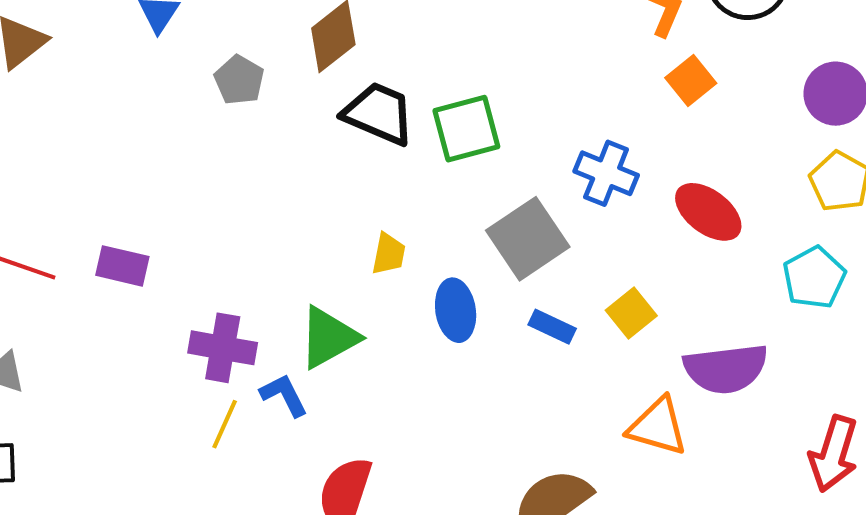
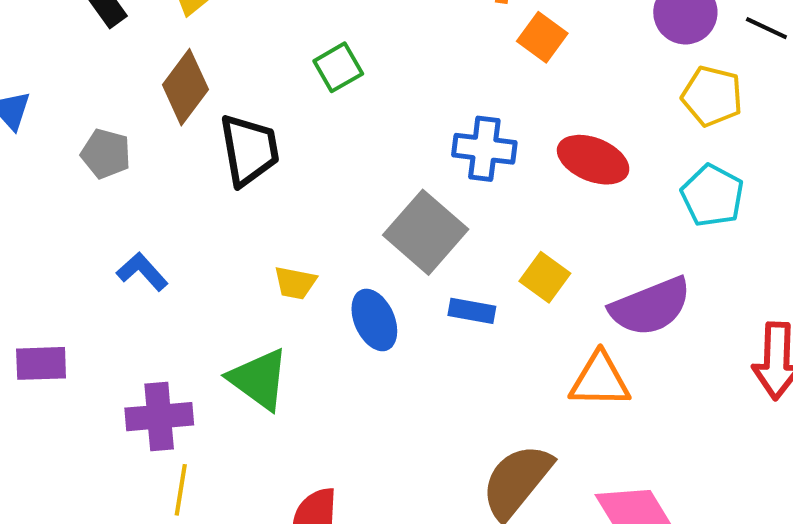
black trapezoid: (379, 114) -> (249, 150), turned 72
green square: (466, 129) -> (338, 67), moved, size x0.7
yellow trapezoid: (389, 254) -> (295, 283), turned 105
green triangle: (329, 337) -> (259, 379), turned -40
blue L-shape: (284, 395) -> (142, 272), moved

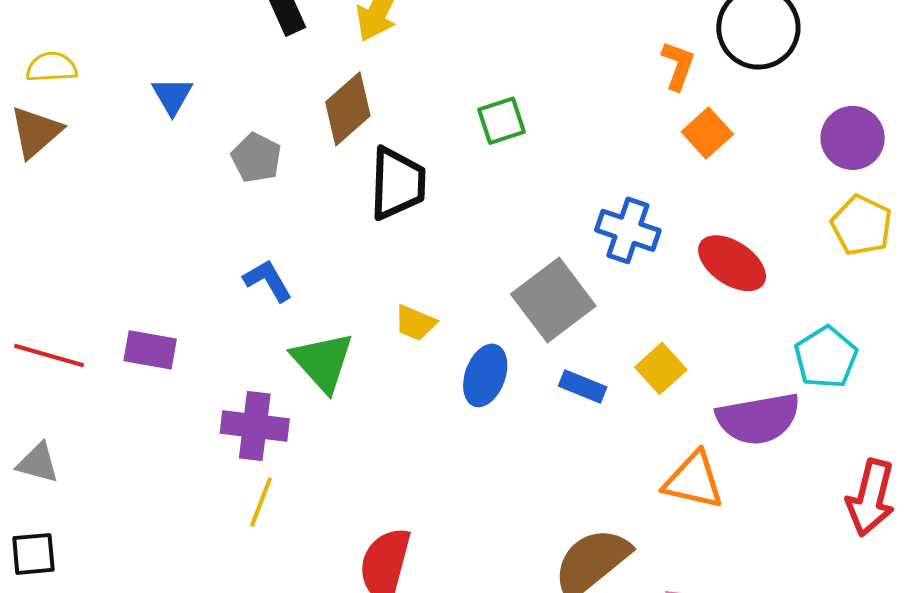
cyan pentagon: (712, 196) -> (826, 357), moved
blue ellipse: (374, 320) -> (485, 375), turned 32
green triangle: (259, 379) -> (323, 362), moved

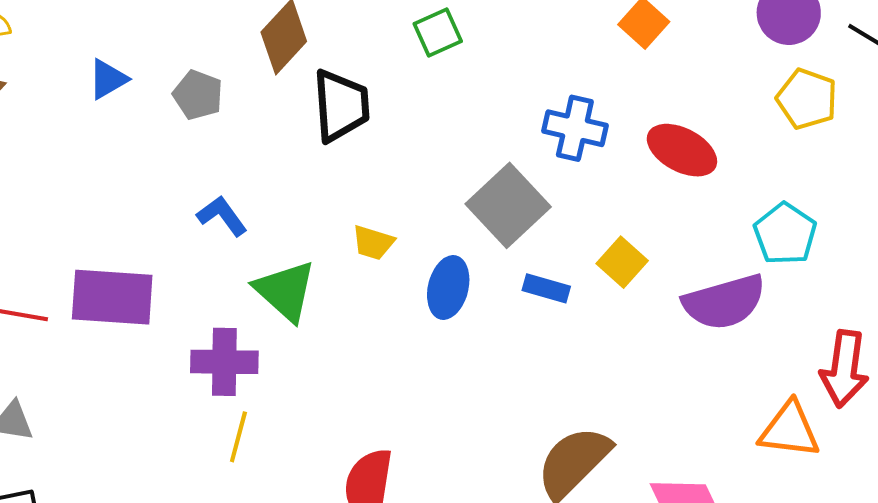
blue triangle: (172, 96) -> (108, 79), moved, turned 36
purple rectangle: (150, 350) -> (112, 297), size x1.6
orange triangle: (694, 480) -> (789, 430), moved

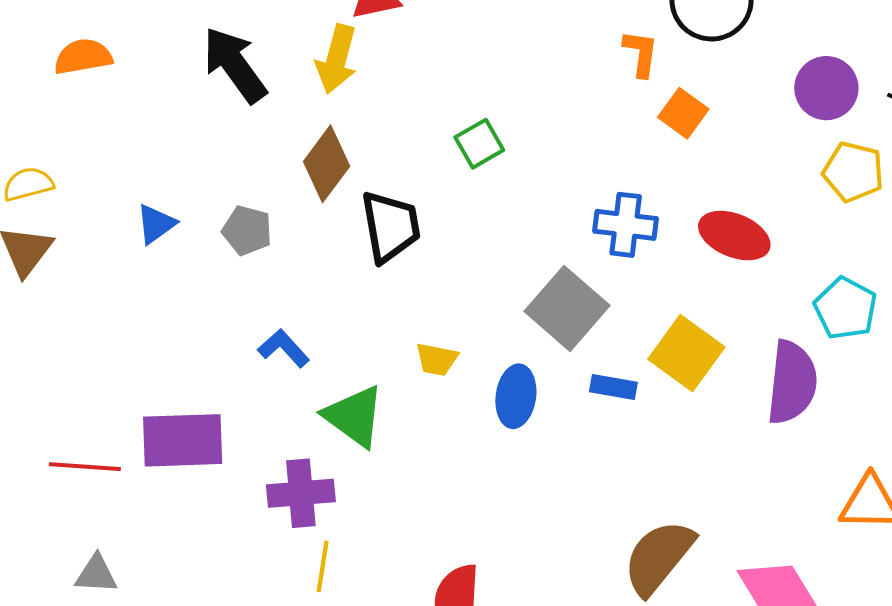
yellow square: (622, 262) -> (686, 353), size x1.5
purple semicircle: (724, 302) -> (792, 382), turned -62

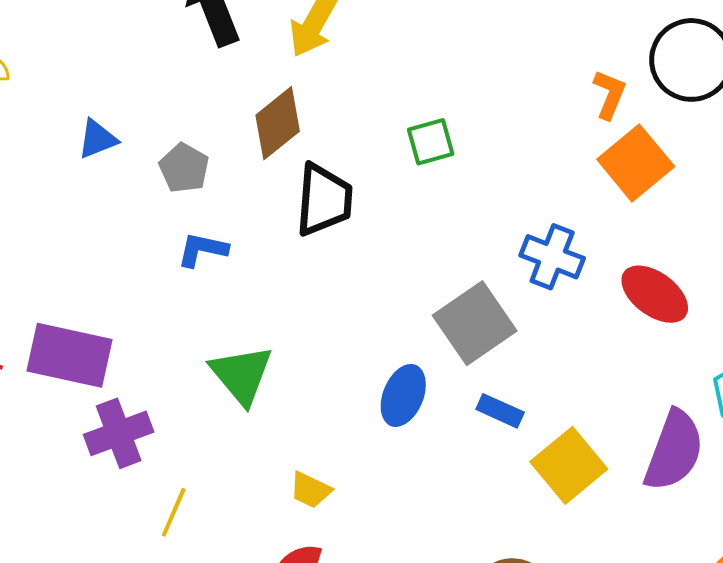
orange square: (683, 113) -> (636, 163), size x1.5
blue L-shape: (284, 348) -> (202, 250), moved, turned -50
yellow square: (686, 353) -> (569, 465), moved
yellow trapezoid: (437, 359) -> (310, 490), moved
purple cross: (301, 493) -> (119, 433), moved, turned -30

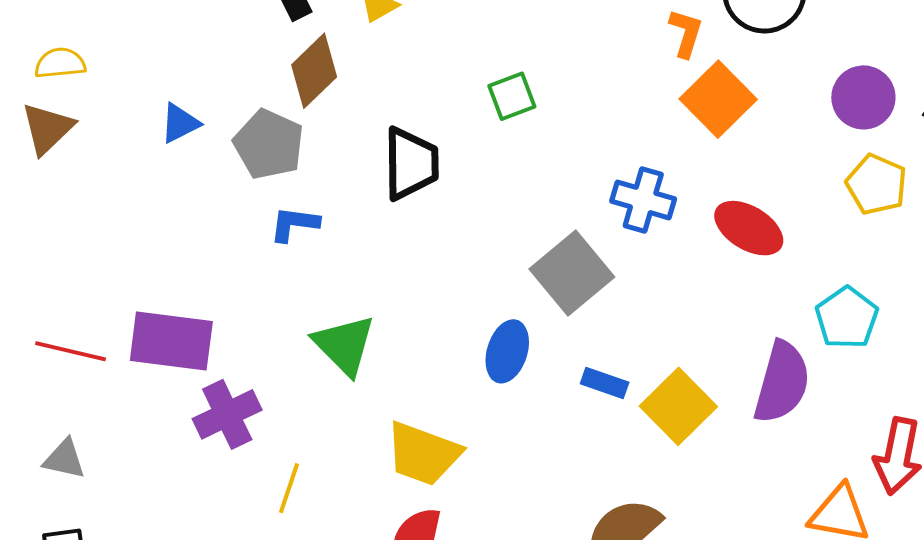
brown diamond: (278, 123) -> (314, 71), moved
gray pentagon: (184, 168) -> (269, 144), size x1.4
blue rectangle: (500, 411) -> (605, 383), moved
yellow trapezoid: (310, 490) -> (423, 454), size x1.8

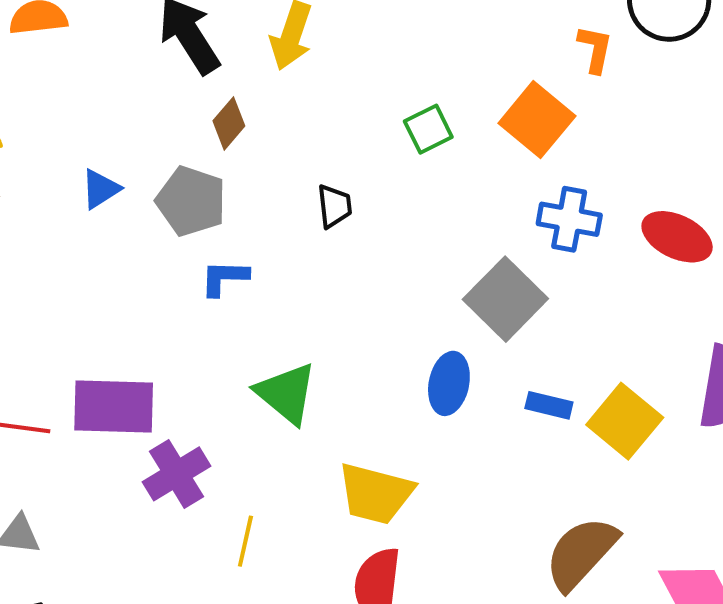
brown diamond: (314, 71) -> (229, 123), size x0.7
orange square: (718, 99) -> (537, 120), moved
black trapezoid: (411, 164) -> (334, 206), size x0.6

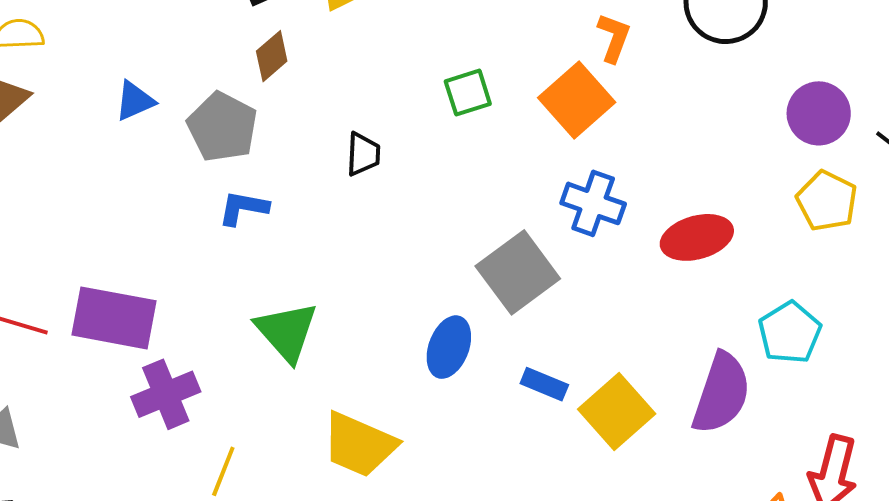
orange L-shape: (595, 49) -> (614, 38), moved
red ellipse: (677, 237) -> (697, 237), turned -50

